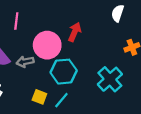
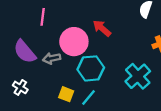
red arrow: (75, 32) -> (102, 28), turned -72

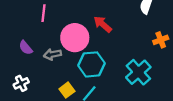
purple semicircle: (25, 52) -> (26, 48), size x0.6
white cross: (20, 87) -> (21, 83), turned 32
yellow square: (66, 94) -> (67, 90), turned 32

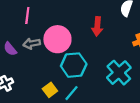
red arrow: (103, 24) -> (97, 26), moved, turned -126
gray arrow: (52, 54) -> (32, 44), moved

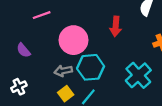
pink line: (27, 16) -> (42, 15), turned 63
gray arrow: (32, 44) -> (63, 71), moved

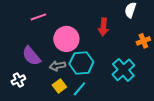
purple semicircle: (23, 50) -> (31, 56), moved, size x1.5

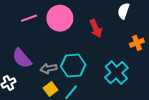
red arrow: (103, 27) -> (96, 28), turned -30
pink circle: (66, 39) -> (60, 18), moved

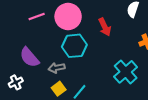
cyan hexagon: (73, 65) -> (74, 46), moved

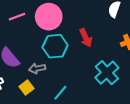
red arrow: (105, 27) -> (86, 38), moved
yellow square: (59, 89) -> (26, 87), moved

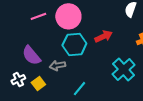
red arrow: (86, 38) -> (104, 36), turned -90
yellow square: (26, 87) -> (38, 84), moved

